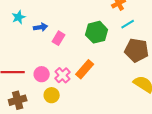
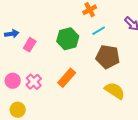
orange rectangle: (85, 69) -> (67, 78), moved
yellow circle: (52, 95) -> (18, 110), moved

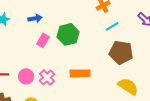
blue arrow: (12, 34) -> (35, 18), moved
green hexagon: (68, 39) -> (68, 34), moved
orange rectangle: (67, 78) -> (80, 73), turned 48

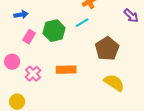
cyan line: (112, 26) -> (82, 23), moved
brown pentagon: (121, 52) -> (107, 49), turned 30
pink circle: (26, 76) -> (12, 62), moved

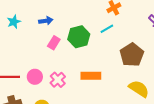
pink circle: (12, 62) -> (35, 77), moved

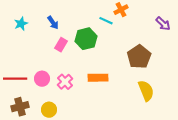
blue arrow: (46, 21) -> (53, 23), turned 64
cyan line: (107, 29) -> (106, 21), moved, turned 56
yellow semicircle: (139, 89) -> (146, 91), turned 35

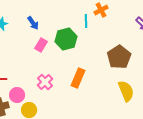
cyan line: (106, 21) -> (86, 21), turned 64
orange rectangle: (98, 78) -> (78, 78), turned -66
pink circle: (42, 79) -> (17, 95), moved

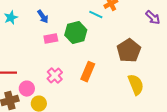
cyan line: (86, 21) -> (96, 15), turned -64
pink rectangle: (41, 45) -> (51, 39), turned 48

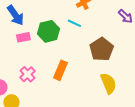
cyan line: (96, 15) -> (74, 23), moved
blue arrow: (43, 17) -> (15, 15), size x1.5

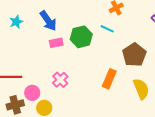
orange rectangle: (60, 70) -> (109, 79), moved

